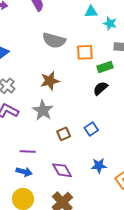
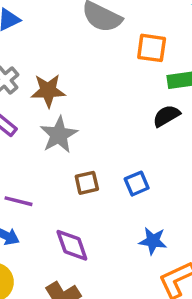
brown star: (50, 81) -> (48, 91), moved
blue star: (99, 166) -> (153, 241), moved

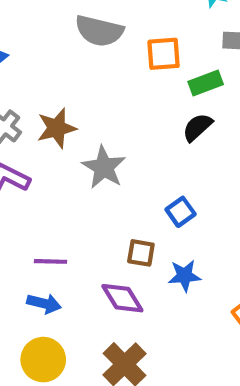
gray star: (59, 135) -> (104, 167), moved
brown square: (87, 183) -> (141, 253), moved, turned 35
blue star: (153, 241) -> (185, 276), moved

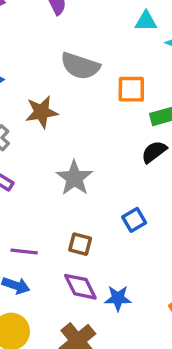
brown star: (57, 128) -> (42, 112), moved
brown square: (141, 253) -> (80, 244), moved
blue star: (185, 276) -> (118, 298), moved

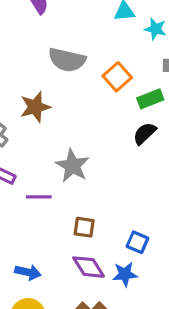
orange square: (131, 89) -> (117, 77), turned -36
blue square: (134, 220) -> (137, 242), moved, turned -30
purple line: (24, 251) -> (39, 197), moved

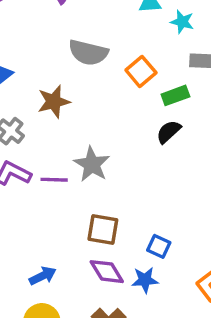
purple line: (39, 197) -> (54, 180), moved
brown square: (84, 227) -> (103, 229), size x1.4
blue arrow: (28, 272) -> (43, 276), turned -40

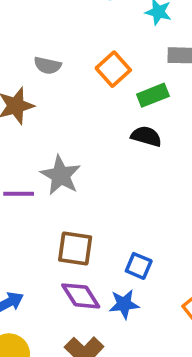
gray semicircle: (88, 53) -> (48, 65), moved, size x0.6
black semicircle: (169, 132) -> (146, 136), turned 60

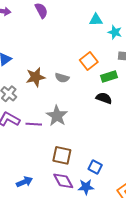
gray semicircle: (48, 65) -> (62, 78), moved

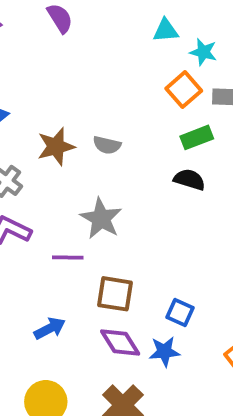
orange square: (89, 61) -> (184, 90), moved
purple line: (34, 124) -> (68, 258), moved
blue arrow: (24, 182) -> (50, 328), moved

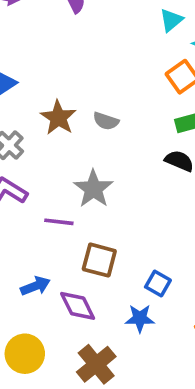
cyan triangle: (166, 30) -> (171, 20), turned -40
brown star: (56, 147) -> (58, 118), turned -30
purple diamond: (120, 342) -> (78, 306), moved

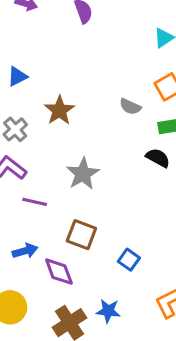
gray semicircle: (106, 121) -> (130, 107), moved
purple line: (59, 222) -> (35, 202), moved
blue star: (140, 318) -> (108, 311), moved

